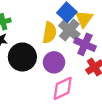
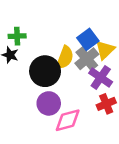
black circle: (22, 57) -> (45, 71), moved
purple circle: (54, 62) -> (49, 103), moved

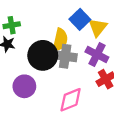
gray cross: (87, 59) -> (65, 56), moved, turned -35
purple circle: (49, 103) -> (24, 86), moved

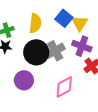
yellow semicircle: (60, 40) -> (35, 23), moved
gray cross: (65, 56) -> (55, 51), turned -30

